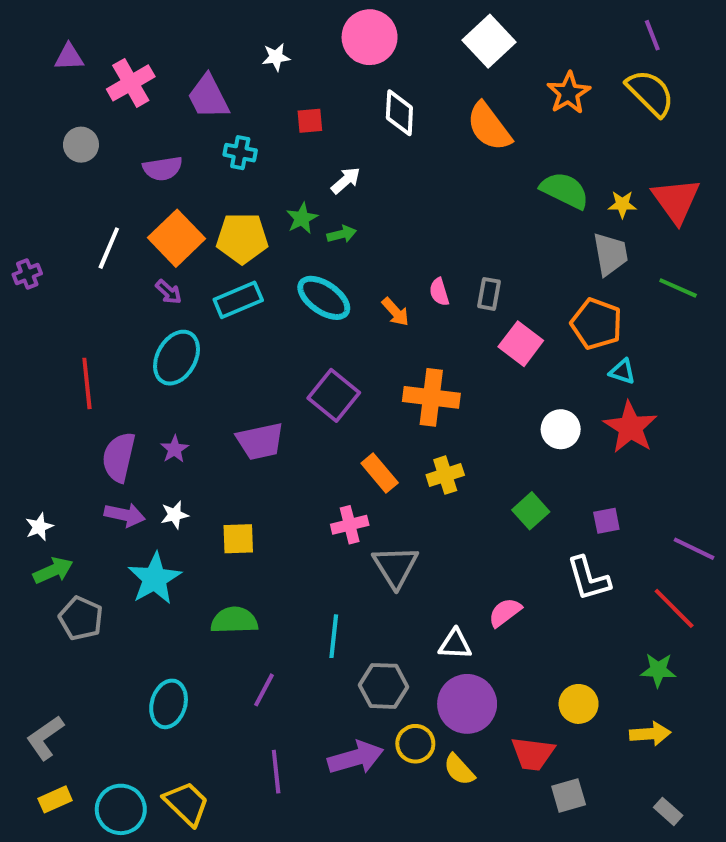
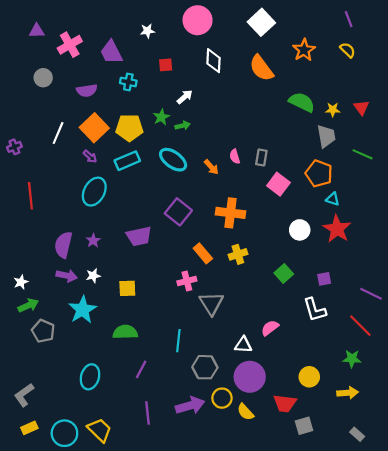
yellow semicircle: (650, 93) -> (348, 50), size x0.6
red triangle: (676, 200) -> (361, 108), size x0.6
red line: (87, 383) -> (30, 196), moved

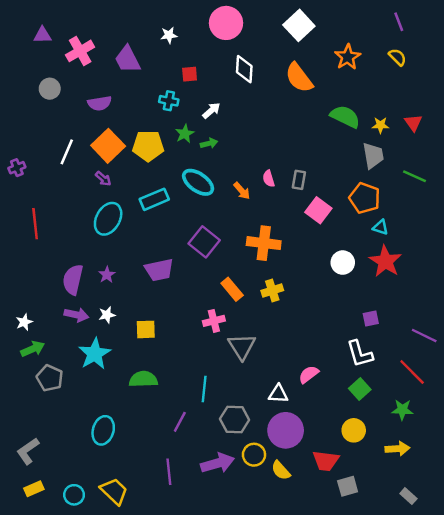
cyan cross: (128, 82) -> (169, 101), moved
cyan rectangle: (127, 161) -> (154, 199), moved
green square: (284, 274) -> (360, 389), moved
purple line: (141, 369) -> (180, 422), moved
cyan circle: (64, 433) -> (74, 495), size x0.7

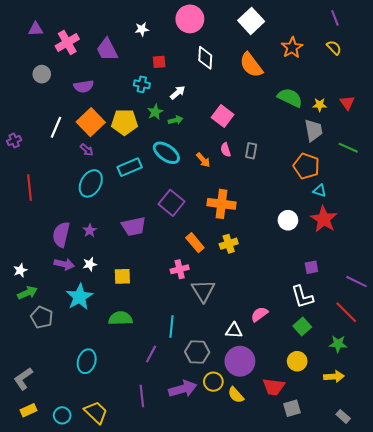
pink square: (318, 210) -> (223, 116), moved

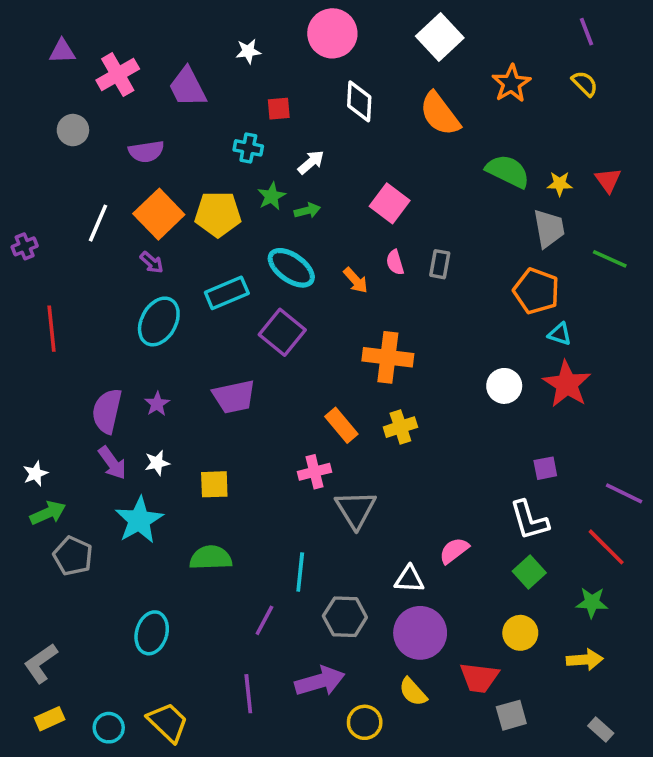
purple square: (171, 203) -> (282, 332), moved
purple arrow: (64, 264) -> (112, 463), turned 42
yellow circle: (213, 382) -> (365, 722), moved

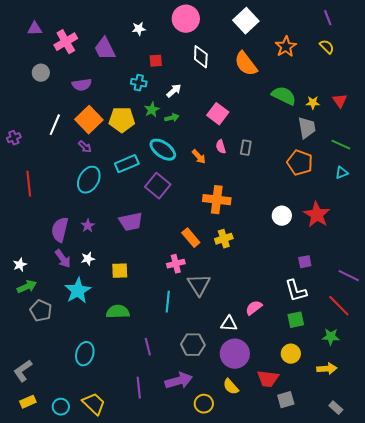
cyan triangle: (560, 334) -> (342, 173), moved, turned -40
cyan line: (300, 572) -> (168, 302), moved
green square: (529, 572) -> (296, 320), turned 30
purple line: (264, 620) -> (148, 347), turned -42

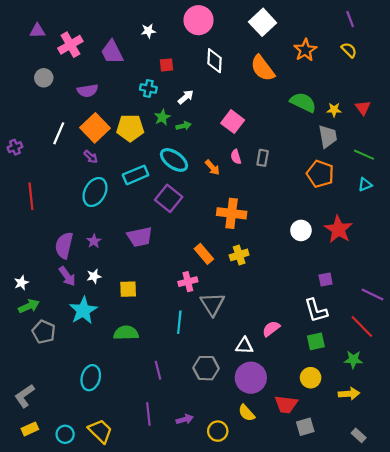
purple arrow: (179, 381) -> (185, 419), moved, size x0.6

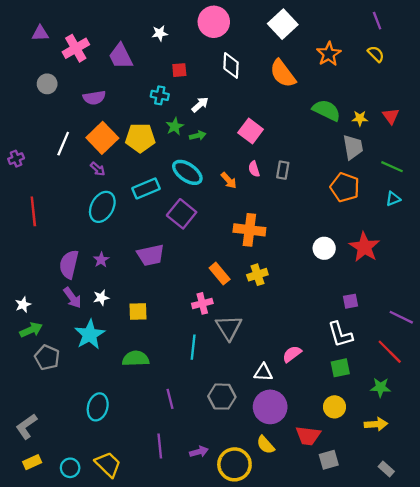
yellow circle: (218, 431) -> (234, 464), size x1.5

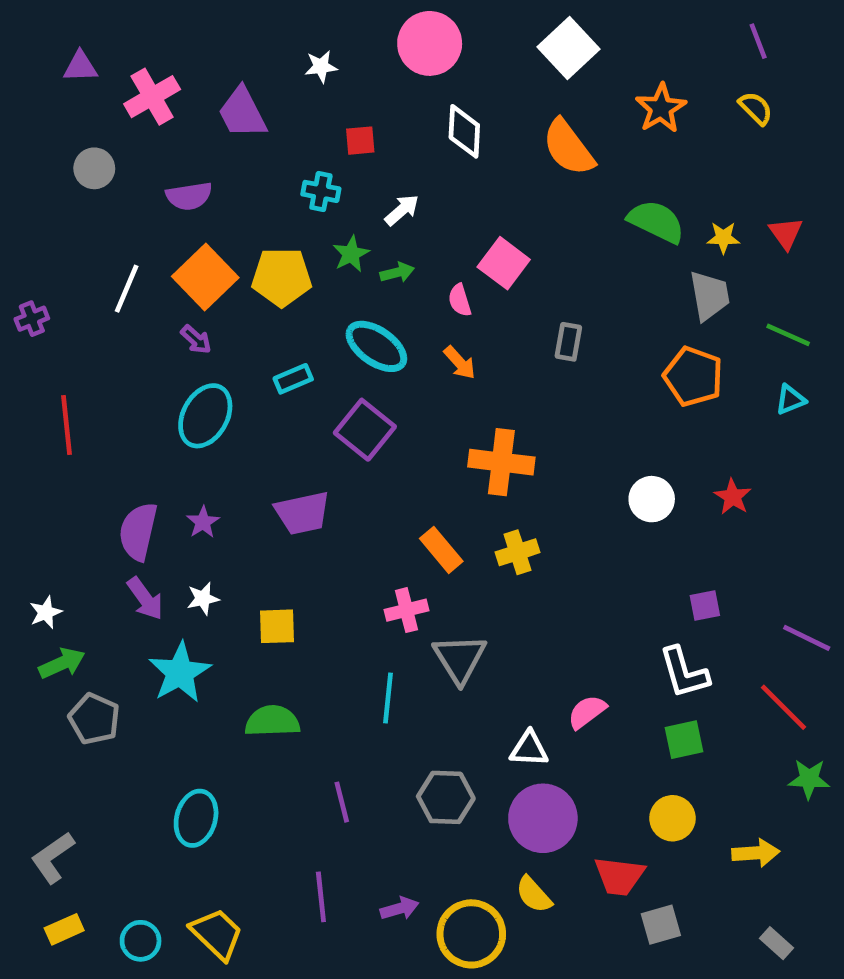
pink semicircle: (254, 169) -> (460, 300), moved
cyan rectangle: (146, 188) -> (293, 379), size x0.7
red star: (364, 247) -> (733, 497), size x0.6
green star: (380, 387) -> (809, 779), moved

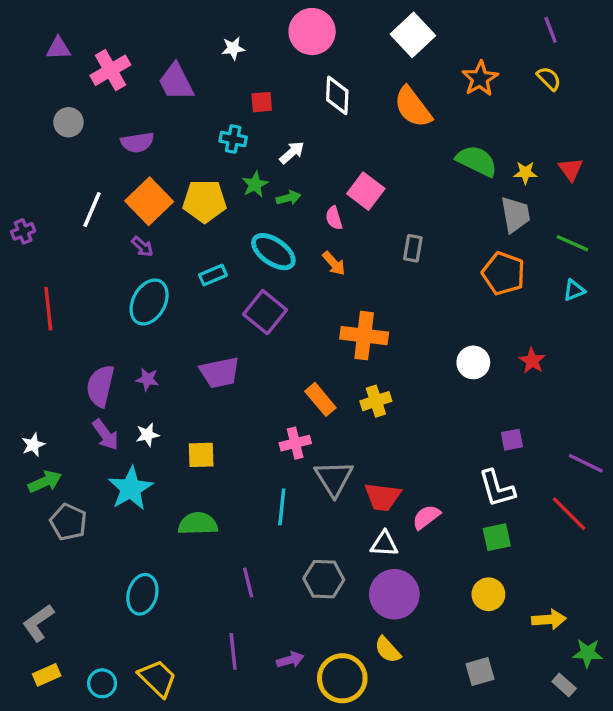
purple star: (203, 522) -> (147, 379), turned -30
green star: (809, 779) -> (588, 653), moved
red trapezoid: (619, 876) -> (383, 497), moved

